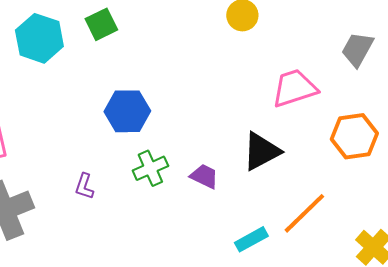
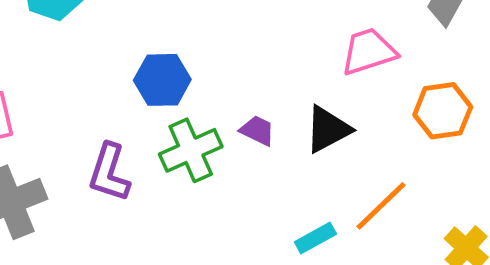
green cross: (150, 168) -> (191, 150), size x1.4
purple trapezoid: (204, 176) -> (257, 131), moved
purple L-shape: (84, 186) -> (109, 173), size x1.8

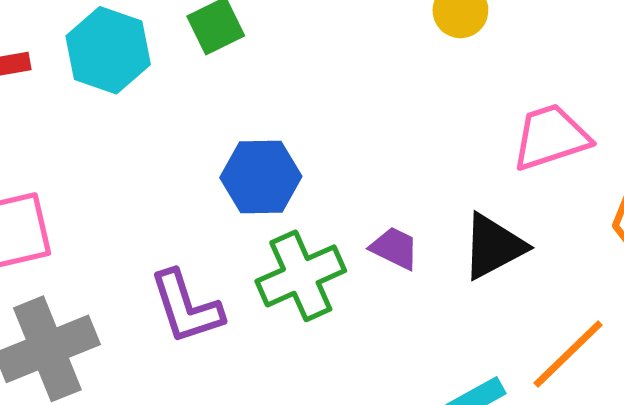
purple L-shape: (109, 173) -> (186, 307), turned -36

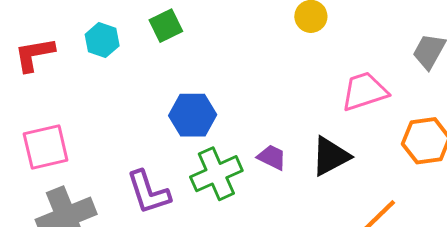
cyan hexagon: (108, 50) -> (102, 40), size x0.7

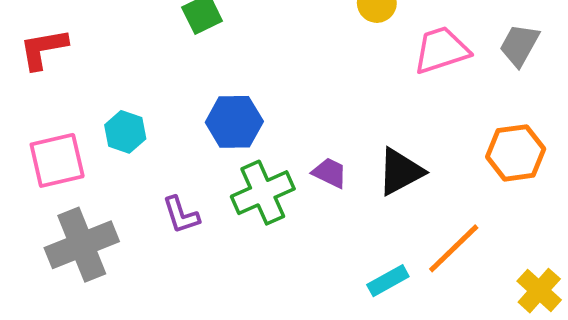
cyan hexagon: (102, 40) -> (125, 132), moved
pink trapezoid: (364, 91) -> (441, 50), moved
purple L-shape: (148, 192) -> (181, 215), size x0.7

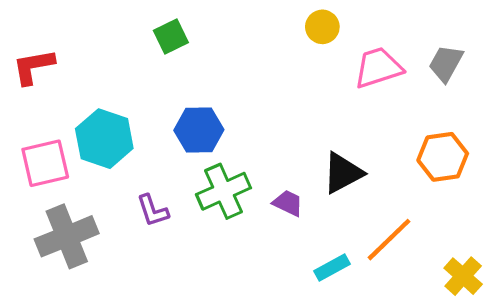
cyan hexagon: (125, 132) -> (104, 139), size x1.6
purple trapezoid: (330, 173) -> (288, 203), moved

